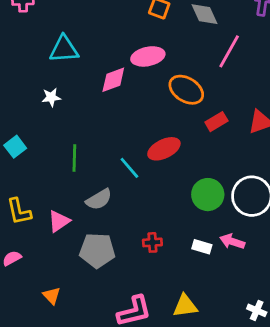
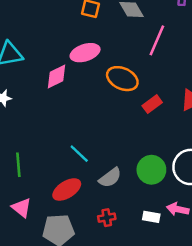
red ellipse: (164, 149) -> (67, 190), moved
green line: (74, 158) -> (18, 165), moved
gray semicircle: (99, 199) -> (110, 178), moved
pink triangle: (59, 221) -> (22, 208), turned -40

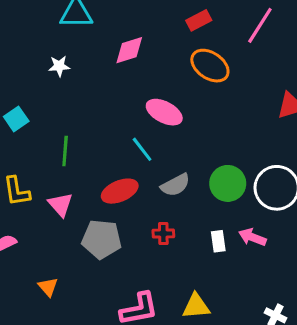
pink ellipse: (85, 53) -> (164, 112), moved, turned 36
red rectangle: (152, 104) -> (199, 20), moved
white rectangle: (151, 217) -> (218, 241), turned 63

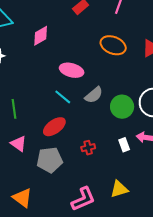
orange ellipse: (210, 66) -> (113, 45), moved
gray semicircle: (175, 185) -> (94, 95), moved
orange triangle: (48, 287) -> (22, 198), size x1.5

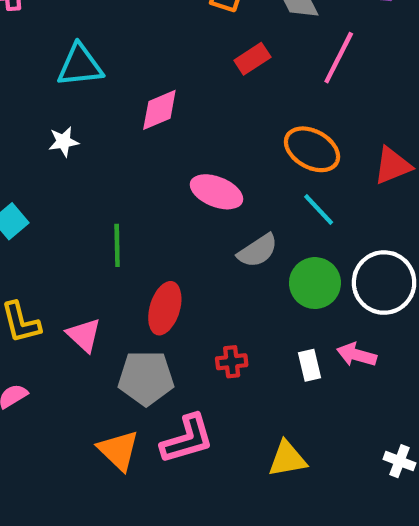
cyan line: (63, 97) -> (319, 209), moved
green line: (14, 109) -> (117, 245), moved
red ellipse: (54, 127) -> (165, 308), turned -45
orange triangle: (22, 198) -> (119, 450), moved
pink L-shape: (83, 199) -> (187, 439), moved

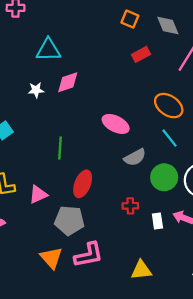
pink diamond: (159, 110) -> (68, 82), moved
pink triangle: (84, 335) -> (38, 195), turned 48
red cross: (232, 362) -> (130, 206), moved

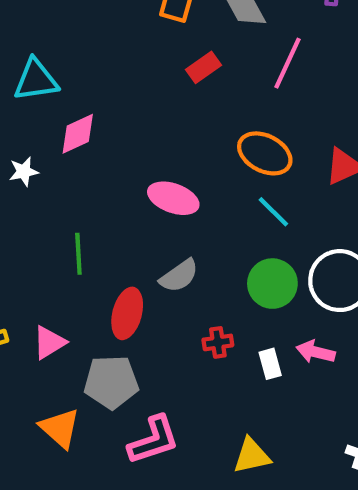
white star: (36, 90) -> (24, 172), moved
gray semicircle: (135, 157) -> (179, 276), moved
orange triangle: (51, 258) -> (60, 428), moved

